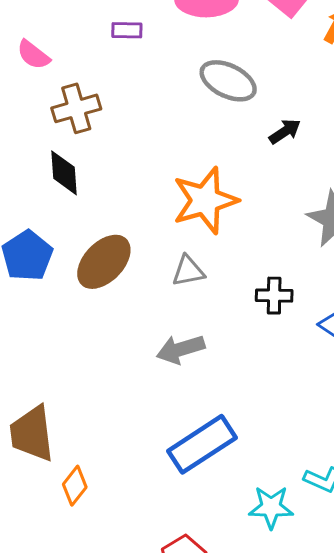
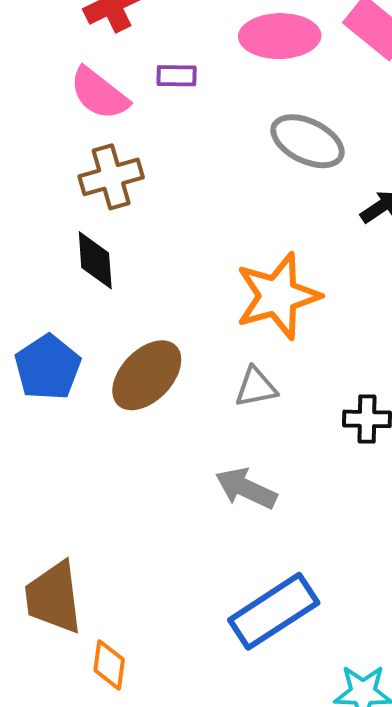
pink semicircle: (33, 55) -> (99, 94), moved, size x1.4
gray arrow: (181, 349) -> (246, 488), turned 42
orange diamond: (75, 486) -> (109, 665), turned -30

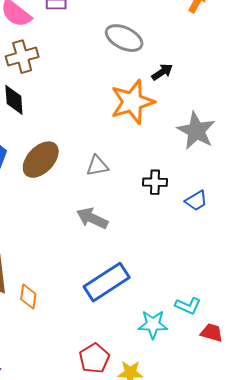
orange star: (278, 296) -> (132, 102), moved
orange diamond: (109, 665) -> (28, 297), moved

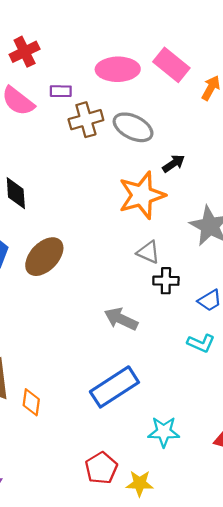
brown cross: (22, 57) -> (86, 120), moved
gray triangle: (97, 166) -> (148, 252), moved, turned 35
gray arrow: (92, 218) -> (121, 319), moved
cyan L-shape: (188, 306) -> (201, 343), moved

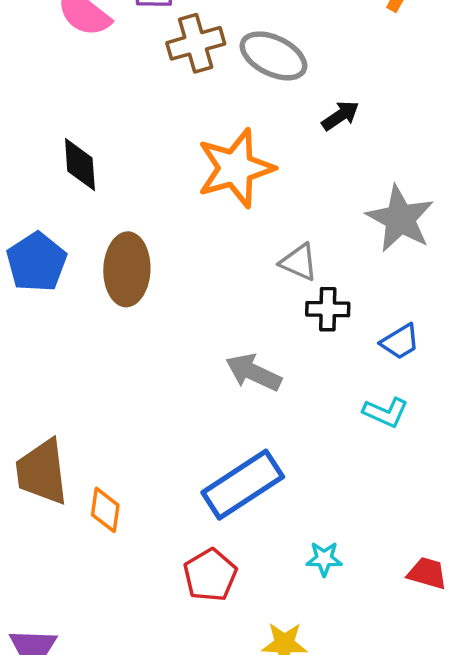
orange star: (142, 195) -> (235, 168), moved
brown ellipse: (44, 257) -> (127, 269), turned -42
cyan star: (164, 432) -> (324, 559), size x0.7
red pentagon: (101, 468) -> (210, 575), moved

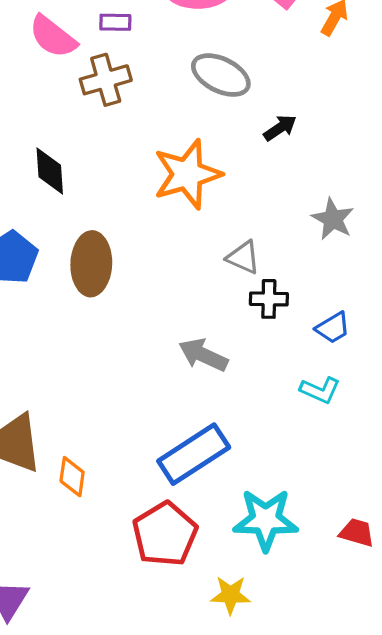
brown cross: (196, 43) -> (106, 80), moved
gray star: (400, 219) -> (333, 219), size x0.7
cyan star: (324, 559) -> (266, 520), size x2.0
red pentagon: (210, 575) -> (165, 534), size x1.4

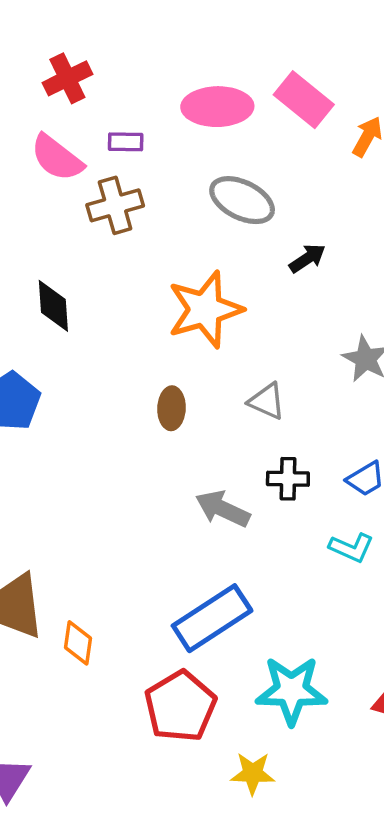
brown ellipse: (91, 264) -> (172, 408), moved, size x0.6
black cross: (269, 299) -> (288, 479), moved

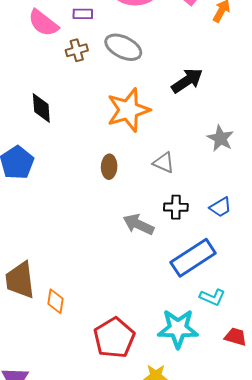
gray ellipse: (242, 200) -> (123, 47), moved
brown cross: (115, 205) -> (77, 50), size x0.7
black arrow: (307, 258) -> (187, 81), size x1.5
cyan L-shape: (351, 548) -> (212, 297), moved
blue rectangle: (212, 618) -> (193, 258), moved

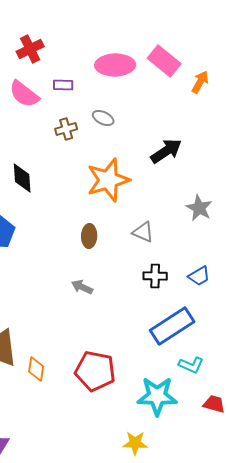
gray ellipse: (123, 47) -> (103, 118), size x0.6
brown cross: (77, 50) -> (66, 129), moved
gray arrow: (138, 224) -> (82, 287), moved, size x0.7
red pentagon: (114, 338) -> (95, 371), moved, turned -30

